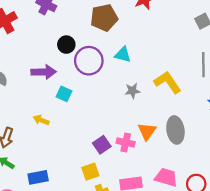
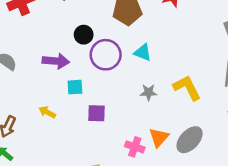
cyan square: (64, 94) -> (75, 87), turned -35
gray ellipse: (175, 130) -> (190, 140), turned 45
purple square: (102, 145) -> (96, 113), moved, turned 30

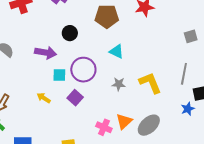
purple circle: (106, 55) -> (83, 70), moved
yellow arrow: (47, 112) -> (44, 98), moved
purple square: (96, 113) -> (75, 98), turned 35

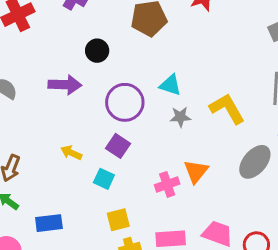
cyan triangle: (117, 51) -> (170, 85), moved
cyan square: (59, 75) -> (104, 179), moved, turned 32
gray ellipse: (149, 125) -> (255, 162), moved
pink cross: (104, 127) -> (167, 184), turned -35

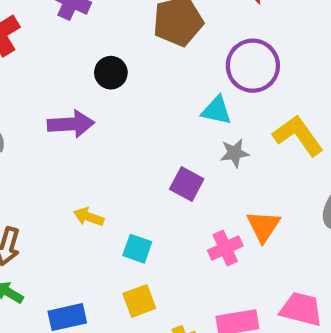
purple circle: (125, 102) -> (253, 66), moved
purple square: (118, 146) -> (187, 184), moved
yellow square: (118, 220) -> (139, 301), moved

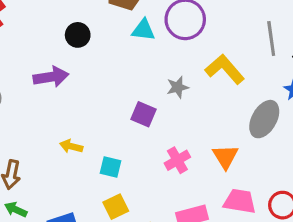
cyan triangle: (217, 110) -> (143, 30), moved
orange triangle: (263, 226) -> (225, 157), moved

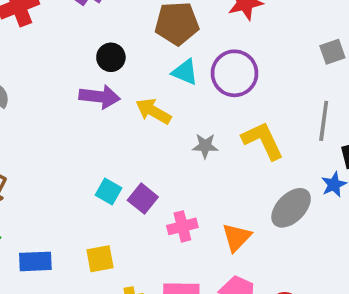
purple arrow: (51, 77) -> (100, 97), moved
purple square: (143, 114) -> (143, 199), moved
yellow arrow: (71, 146) -> (153, 111), moved, size x1.4
cyan square: (110, 167) -> (109, 191), moved

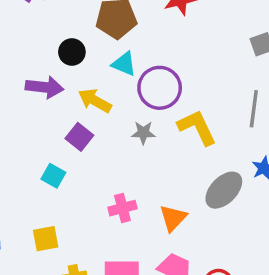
black circle: (111, 57) -> (72, 52), moved
purple circle: (235, 73) -> (160, 88), moved
purple square: (143, 199) -> (79, 137), moved

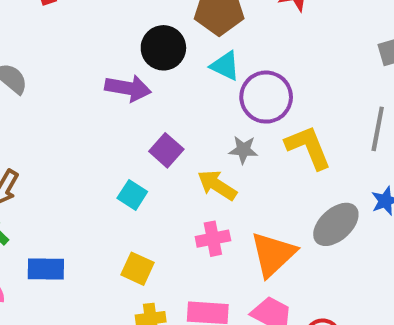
black circle: (72, 52) -> (163, 48), size x1.4
yellow arrow: (95, 101) -> (217, 185), moved
orange triangle: (173, 218) -> (273, 254), size x1.4
yellow square: (46, 239) -> (138, 269), moved, turned 32

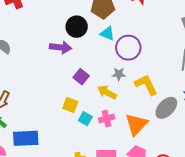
yellow L-shape: (308, 147) -> (146, 85), moved
cyan square: (132, 195) -> (85, 119), moved
blue rectangle: (46, 269) -> (26, 138), size x1.4
yellow square: (138, 269) -> (70, 105), moved

